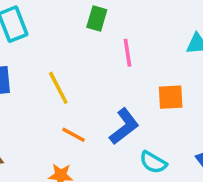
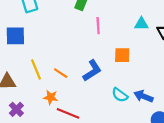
yellow line: (58, 88) -> (36, 69), moved
cyan semicircle: (153, 162) -> (120, 95), moved

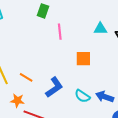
blue L-shape: (92, 71) -> (54, 87), moved

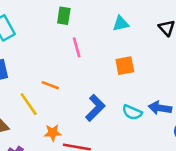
cyan triangle: (100, 29) -> (121, 24), moved
pink line: (60, 32) -> (77, 47), moved
orange line: (26, 77) -> (50, 85), moved

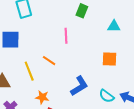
green rectangle: (64, 16) -> (82, 11), moved
pink line: (77, 47) -> (66, 36), moved

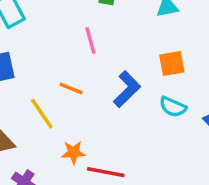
blue L-shape: (79, 86) -> (127, 89), moved
cyan semicircle: (107, 96) -> (173, 107), moved

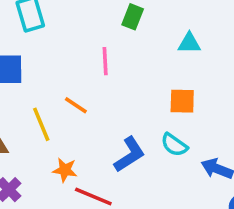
blue L-shape: (127, 89) -> (129, 154), moved

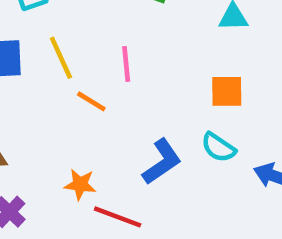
pink line: (105, 61) -> (126, 64), moved
yellow line: (41, 124) -> (61, 58), moved

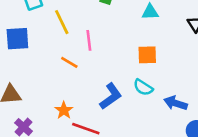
yellow line: (61, 58) -> (62, 22), moved
orange star: (80, 184) -> (64, 110), turned 30

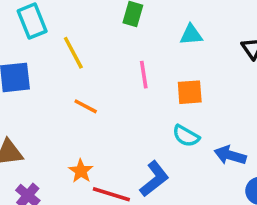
pink line: (89, 40) -> (144, 75), moved
blue L-shape: (111, 96) -> (154, 179), moved

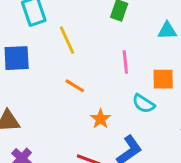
cyan semicircle: (186, 136) -> (144, 104), moved
orange star: (81, 171) -> (101, 119), moved

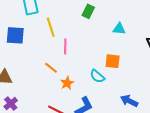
pink line: (125, 62) -> (65, 46), moved
orange line: (75, 86) -> (51, 68), moved

